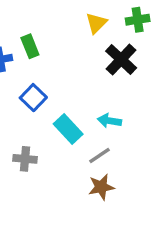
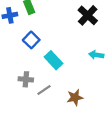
cyan arrow: (109, 121) -> (96, 55), moved
gray line: (100, 156) -> (44, 90), moved

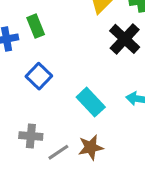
cyan rectangle: (54, 60) -> (91, 102), moved
brown star: (75, 97) -> (91, 147), moved

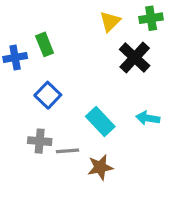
gray cross: (31, 136) -> (40, 141), moved
gray line: (58, 152) -> (67, 151), moved, turned 30

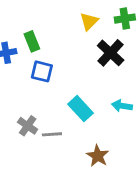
blue square: (48, 95) -> (42, 71), moved, turned -30
gray cross: (40, 141) -> (28, 126), turned 30
brown star: (100, 167) -> (98, 156), moved, turned -30

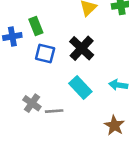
black cross: (111, 53) -> (82, 48), moved
brown star: (98, 156) -> (114, 125), moved

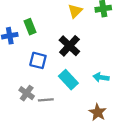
blue square: (45, 54) -> (38, 60), moved

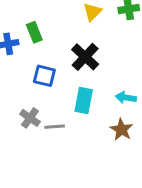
cyan rectangle: (68, 80) -> (84, 100), turned 54
brown star: (98, 112) -> (121, 130), moved

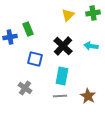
cyan arrow: (126, 98) -> (91, 46), moved
gray line: (55, 127) -> (60, 96), moved

